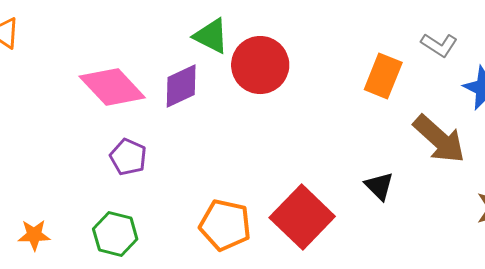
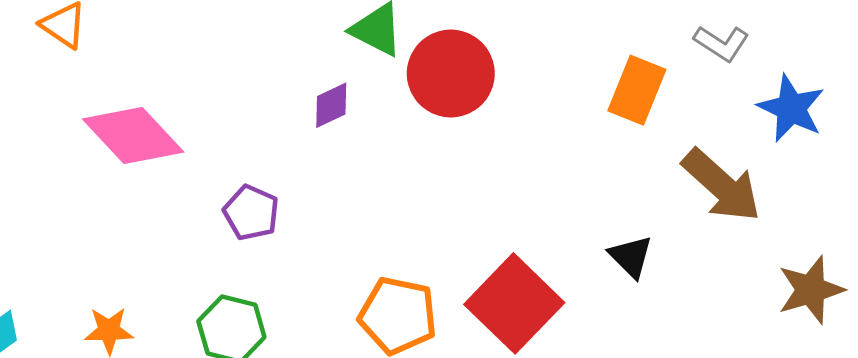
purple diamond: (181, 86) -> (331, 105), size x0.7
pink diamond: (112, 87) -> (133, 136), moved

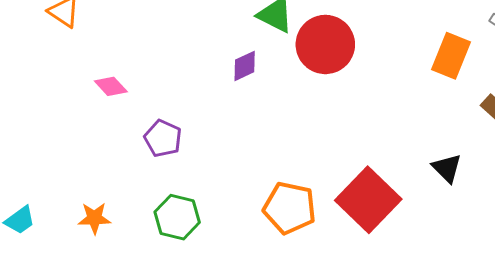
pink diamond: (133, 136) -> (111, 86), size x0.5
purple pentagon: (251, 213) -> (163, 138), moved

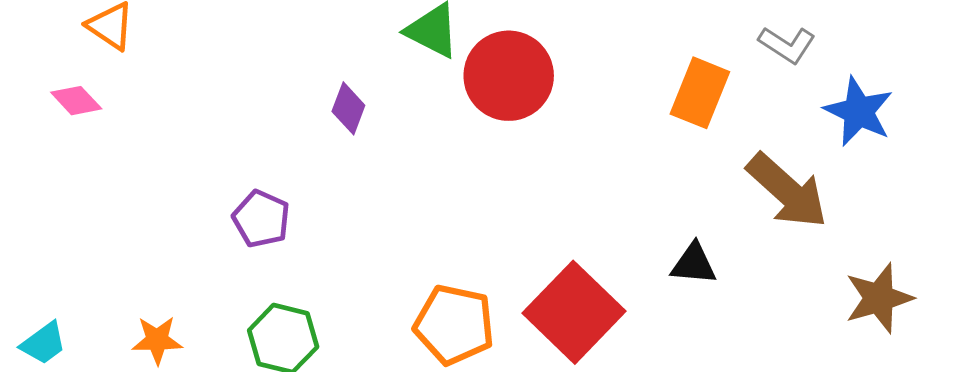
purple diamond: (245, 66) -> (348, 108), moved, turned -44
pink diamond: (111, 86) -> (76, 101), moved
black triangle: (447, 168) -> (694, 264), turned -40

